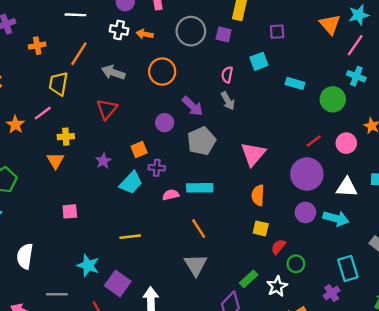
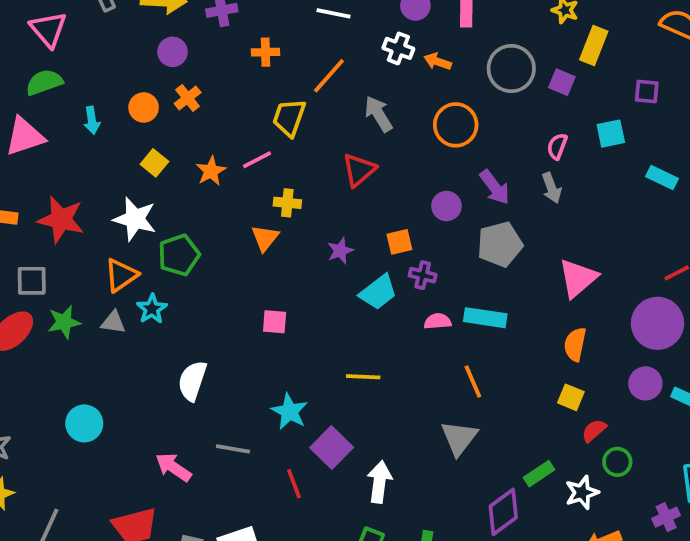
gray arrow: (113, 72) -> (378, 114), turned 30

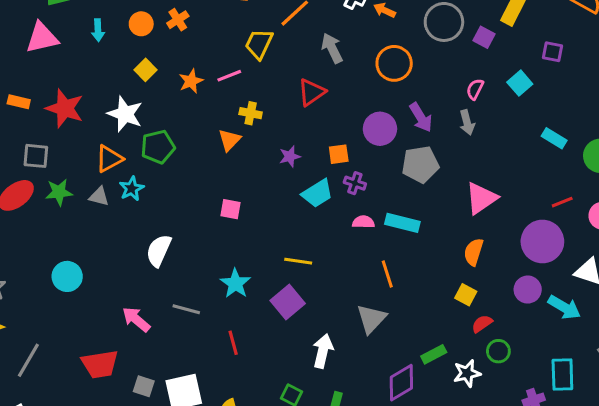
cyan square: (611, 134) -> (520, 83), turned -35
cyan rectangle: (662, 177) -> (554, 138), moved
purple circle: (446, 206) -> (380, 129), size x1.4
purple square: (332, 447) -> (288, 302), moved
white arrow: (379, 482) -> (323, 351), moved

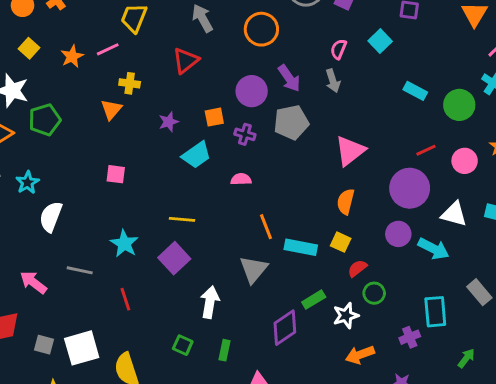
purple cross: (355, 183) -> (245, 134), moved
cyan star: (132, 189) -> (27, 183), moved
cyan rectangle: (402, 223) -> (301, 247), moved

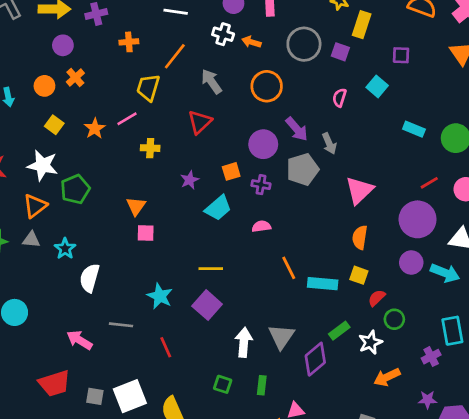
gray arrow: (333, 81) -> (329, 144), moved
orange triangle: (111, 110) -> (136, 206), moved
gray triangle: (254, 269) -> (281, 337), moved

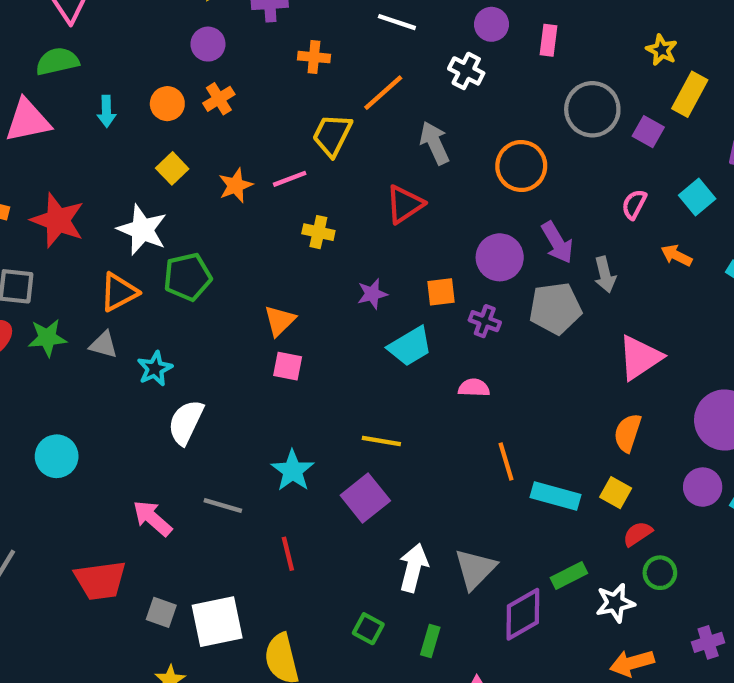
orange arrow: (251, 42) -> (677, 255), moved

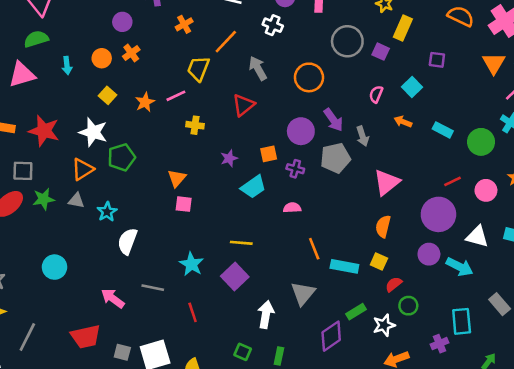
orange cross: (314, 57) -> (184, 24), turned -30
gray triangle: (475, 569) -> (303, 293), moved

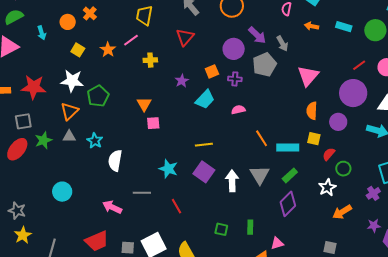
purple circle: (429, 254) -> (338, 122), moved
green rectangle: (356, 312) -> (290, 175), moved
white arrow: (266, 314) -> (232, 181), moved

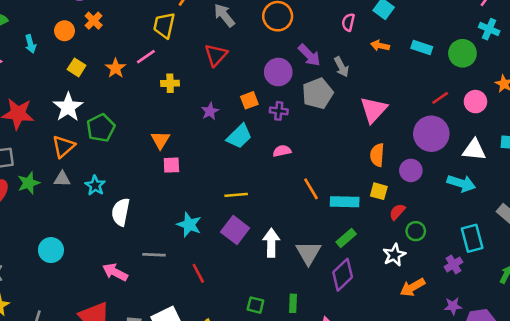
white star: (72, 81) -> (68, 107), turned 30
gray triangle: (260, 175) -> (308, 253), moved

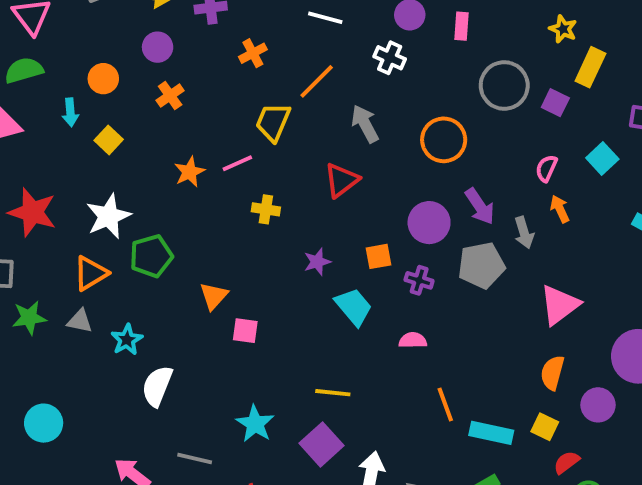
orange circle: (64, 31) -> (103, 79), moved
orange arrow: (380, 46) -> (560, 209), moved, turned 42
yellow square: (77, 67) -> (109, 140), moved
cyan trapezoid: (239, 136) -> (354, 307), turned -96
orange triangle: (160, 140) -> (214, 296), moved

